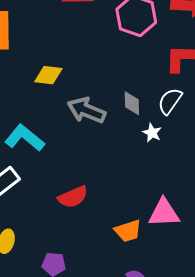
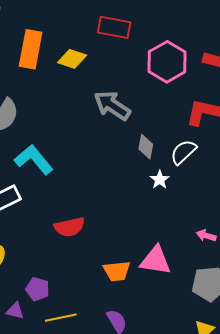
yellow diamond: (48, 75) -> (72, 59), moved
gray arrow: (86, 110) -> (112, 105), moved

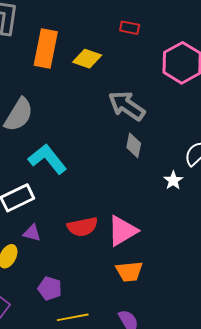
red rectangle: (114, 27) -> (130, 28), size x0.6
gray diamond: (146, 147) -> (134, 145), moved
pink triangle: (156, 260) -> (122, 231), moved, turned -40
purple triangle: (15, 311) -> (32, 233), moved

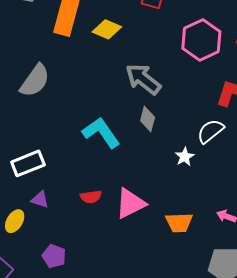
cyan L-shape: (47, 159) -> (101, 133), moved
red semicircle: (82, 227) -> (91, 197), size x0.7
orange trapezoid: (129, 271) -> (179, 223), moved

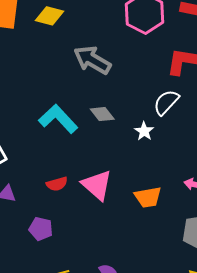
gray diamond: (148, 119) -> (102, 114), moved, turned -45
pink triangle: (130, 203) -> (97, 185), turned -44
purple pentagon: (54, 256) -> (41, 229), moved

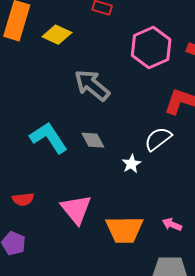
red semicircle: (57, 184) -> (23, 199), moved
orange trapezoid: (148, 197) -> (124, 230), size x1.4

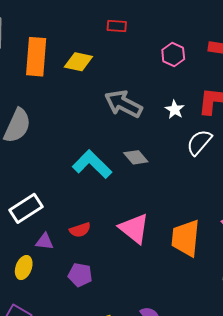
pink hexagon: (151, 48) -> (173, 55), size x0.6
white star: (131, 164) -> (175, 109), moved
orange trapezoid: (124, 230) -> (186, 238), turned 108

